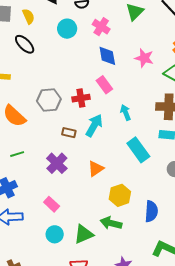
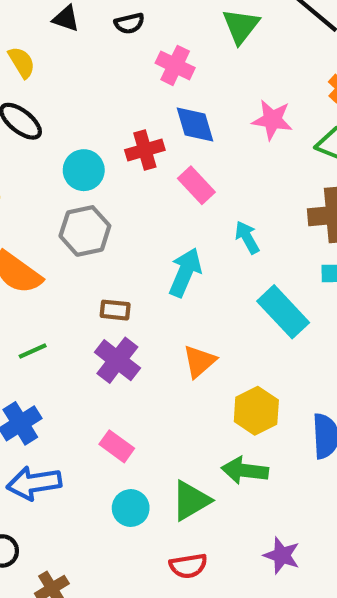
cyan circle: (67, 29) -> (84, 170), moved
red cross: (81, 98) -> (145, 150), moved
brown rectangle: (69, 133) -> (115, 310), moved

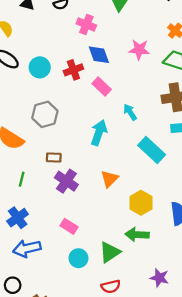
cyan circle: (84, 170) -> (40, 67), moved
brown rectangle: (115, 310) -> (54, 157), moved
green line: (33, 351) -> (22, 179), turned -48

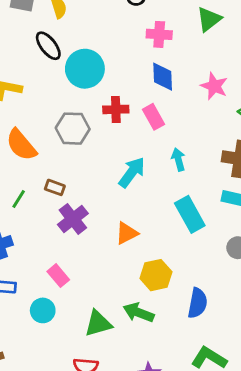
pink cross: (86, 24) -> (159, 34), turned -36
cyan circle: (40, 67) -> (85, 69), size x1.4
red cross: (73, 70) -> (116, 109), moved
brown rectangle: (54, 157) -> (55, 187), moved
cyan circle: (78, 258) -> (43, 310), moved

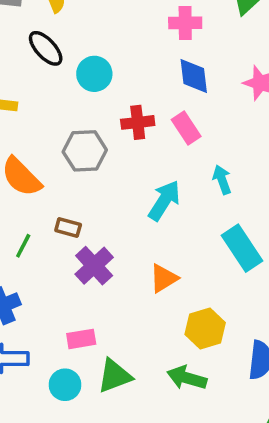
cyan circle: (85, 69) -> (94, 74), size x0.7
pink rectangle: (58, 276) -> (81, 339), turned -55
green triangle: (98, 323) -> (115, 376), moved

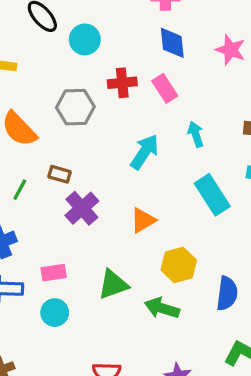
pink rectangle: (81, 339) -> (54, 273), moved
green triangle: (115, 376) -> (113, 284), moved

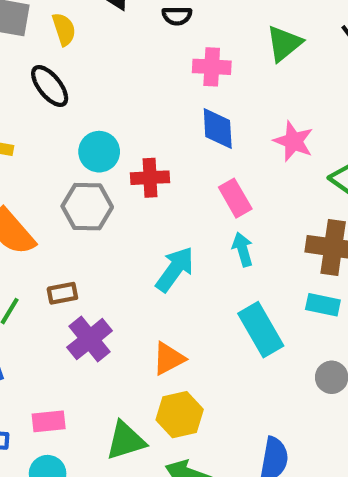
cyan circle: (85, 39) -> (99, 152), moved
pink rectangle: (165, 88) -> (235, 198), moved
brown rectangle: (60, 174) -> (62, 293), turned -30
yellow hexagon: (179, 265) -> (180, 415), moved

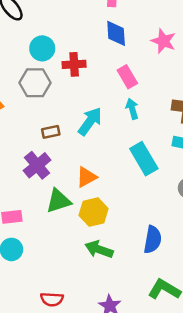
brown rectangle: (62, 293) -> (51, 132), moved
green triangle: (126, 441) -> (58, 201), moved

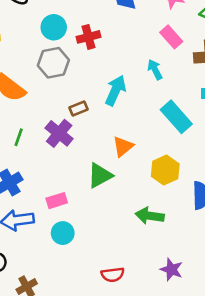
pink rectangle: (127, 77) -> (171, 37), moved
purple cross: (37, 165) -> (59, 133), moved
yellow hexagon: (94, 212) -> (165, 170), moved

